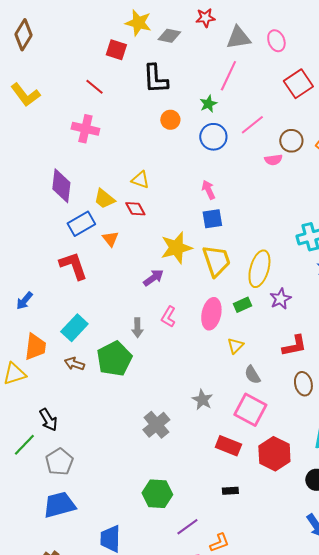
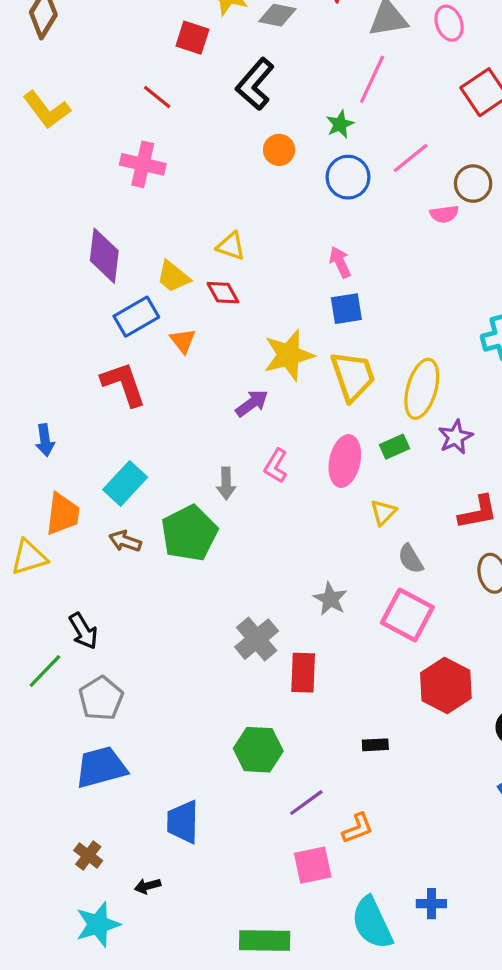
black L-shape: (155, 79) -> (255, 84), turned 44
blue arrow: (24, 301) -> (45, 440), turned -48
red rectangle: (228, 446) -> (303, 673), moved, turned 70

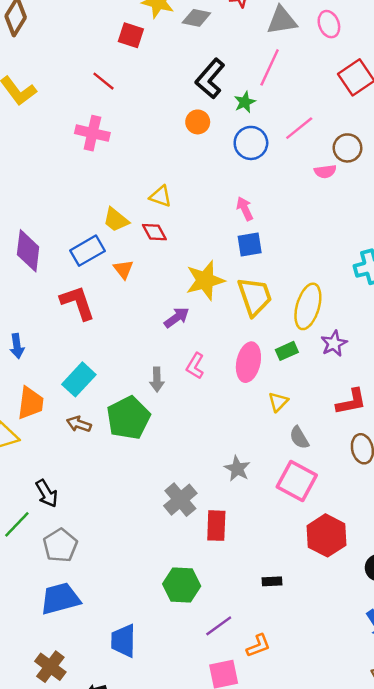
black L-shape: (255, 84) -> (210, 79), moved
purple diamond: (104, 256) -> (28, 251), moved
brown cross: (88, 856) -> (50, 667), size x1.4

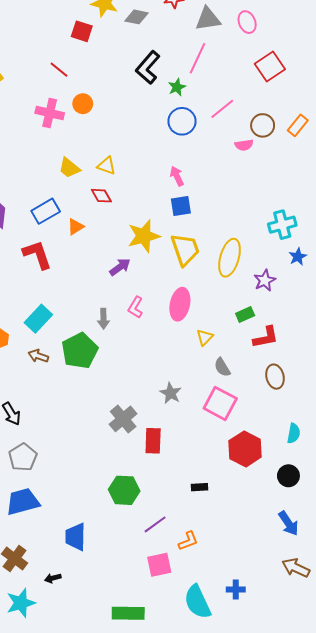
orange circle: (198, 122) -> (83, 104), moved
yellow trapezoid: (116, 220) -> (69, 168), moved
orange triangle: (123, 269) -> (76, 227), turned 36
purple star: (334, 344) -> (265, 280), moved
green rectangle: (287, 351) -> (245, 315), moved

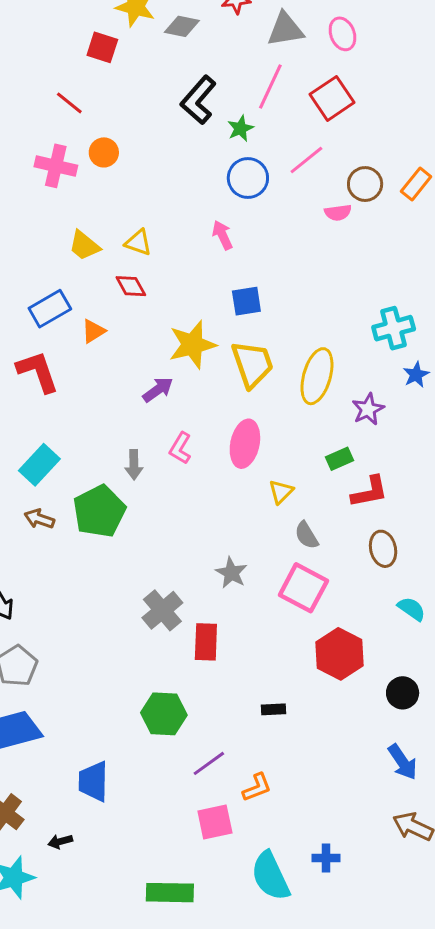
red square: (270, 66) -> (332, 98), moved
pink arrow: (177, 176) -> (222, 235), moved
cyan semicircle: (294, 433) -> (412, 609), moved, turned -66

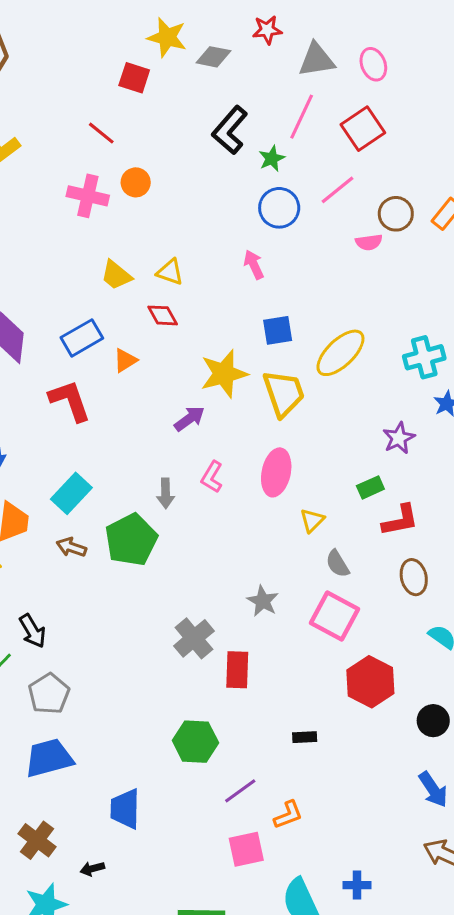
yellow ellipse: (317, 376) -> (340, 353), moved, turned 30

